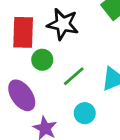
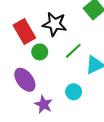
red rectangle: (23, 32) -> (24, 31), turned -30
green line: (74, 76) -> (73, 51), moved

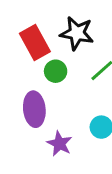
purple ellipse: (25, 80) -> (34, 109), turned 30

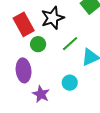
black star: (77, 33) -> (53, 18), turned -30

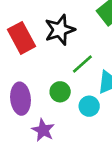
green circle: (38, 44) -> (60, 92), moved
cyan circle: (70, 83) -> (89, 106), moved

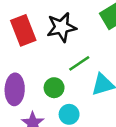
cyan circle: (89, 106) -> (69, 114), moved

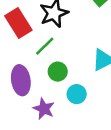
green line: (79, 63) -> (45, 46), moved

